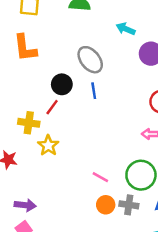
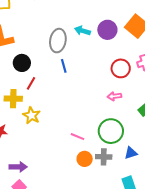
cyan arrow: (126, 29) -> (82, 31), moved
gray ellipse: (90, 60) -> (58, 41), turned 55
black circle: (62, 84) -> (22, 63), moved

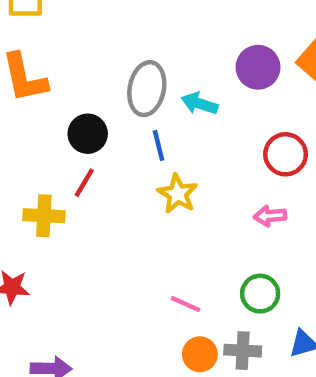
cyan arrow: (82, 31) -> (199, 103), moved
black circle: (22, 63) -> (88, 134), moved
yellow star: (31, 115) -> (178, 194), moved
green circle: (111, 131) -> (260, 294), size x0.7

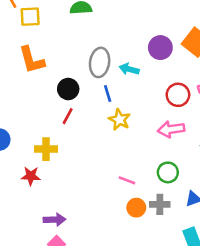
yellow cross: (44, 216) -> (46, 149), moved
pink arrow: (270, 216) -> (171, 129), size x1.5

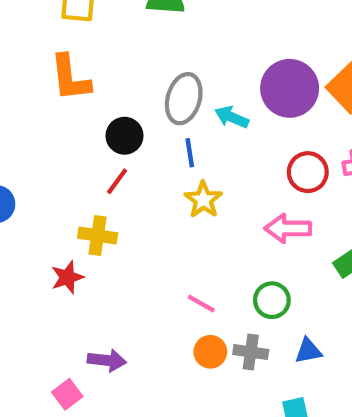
purple circle: (160, 48) -> (290, 88), size x1.4
yellow cross: (46, 149) -> (98, 235), moved
red star: (31, 176) -> (67, 277), moved, turned -30
purple arrow: (55, 220) -> (107, 360), moved

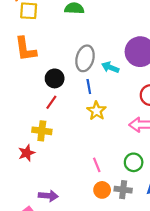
pink line: (201, 304) -> (97, 165), turned 40

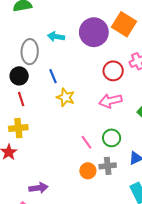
gray ellipse: (85, 58) -> (30, 52), moved
cyan arrow: (110, 67) -> (56, 37), moved
red line: (51, 102) -> (21, 99), turned -40
pink line: (97, 165) -> (86, 142), moved

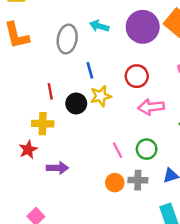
red circle: (113, 71) -> (137, 76), moved
black circle: (19, 76) -> (76, 103), moved
yellow star: (66, 97) -> (101, 96), turned 30
purple arrow: (38, 188) -> (57, 168), moved

